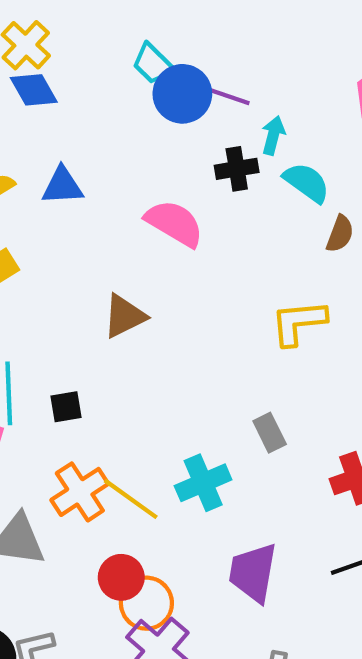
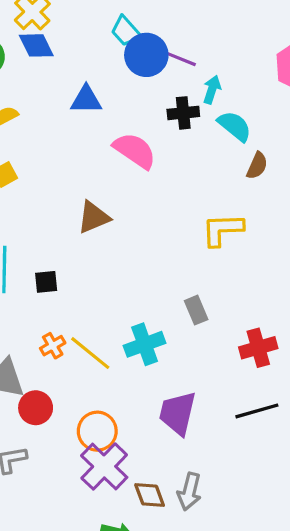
blue triangle: (62, 186) -> (86, 100), moved
orange cross: (80, 492) -> (53, 346), size x0.6
red circle: (121, 577) -> (36, 408), moved

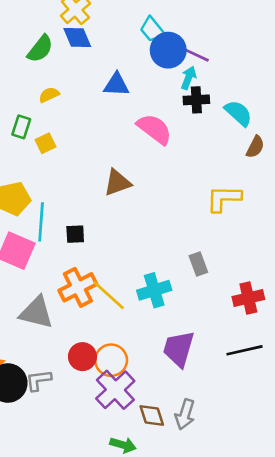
cyan arrow: (212, 90) -> (189, 78), moved
orange cross: (53, 346) -> (78, 287), size x1.8
red circle: (36, 408) -> (82, 357), moved

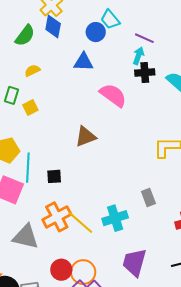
blue diamond: (77, 37) -> (53, 26), turned 35
blue circle: (168, 50) -> (96, 32), moved, size x0.7

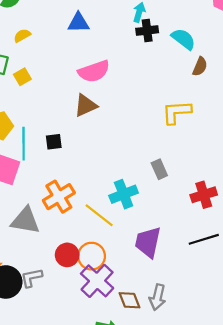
pink semicircle: (113, 95) -> (94, 71), moved, turned 128
black square: (54, 176) -> (54, 142), moved
yellow line: (80, 222) -> (99, 215), moved

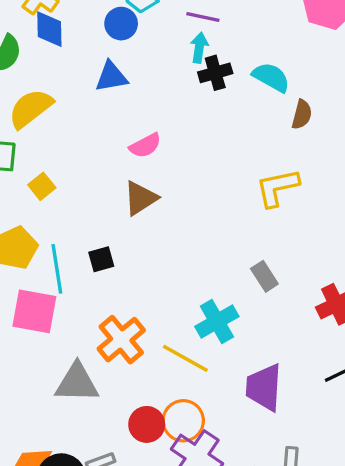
yellow semicircle: (22, 36) -> (31, 108), size x1.8
pink semicircle: (94, 71) -> (145, 146), size x0.7
yellow square: (22, 77) -> (42, 186), moved

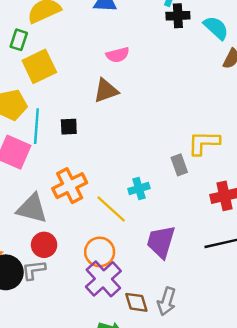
yellow square: (42, 186) -> (39, 66), size x1.8
yellow L-shape: (277, 188) -> (204, 143), moved
cyan cross: (217, 321) -> (139, 189), size x0.7
red circle: (147, 424) -> (44, 245), moved

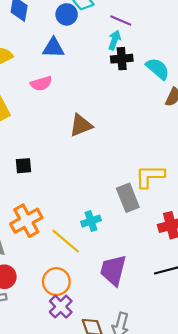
pink semicircle: (118, 55) -> (41, 84), moved
brown triangle: (106, 91) -> (81, 125), moved
gray rectangle: (179, 165) -> (128, 198), size x1.4
purple cross: (103, 279) -> (61, 307), size x0.7

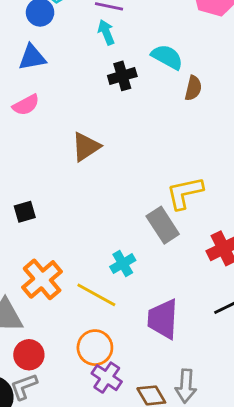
cyan arrow: (114, 40) -> (106, 32), turned -30
black cross: (122, 59) -> (122, 76), moved

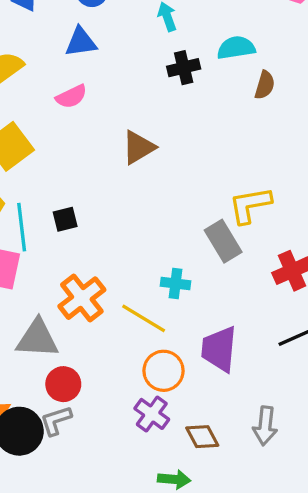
cyan semicircle: (167, 57) -> (236, 48), turned -40
cyan cross: (123, 264) -> (175, 284), turned 35
orange circle: (95, 348) -> (163, 371), moved
gray arrow: (186, 386) -> (265, 426), moved

